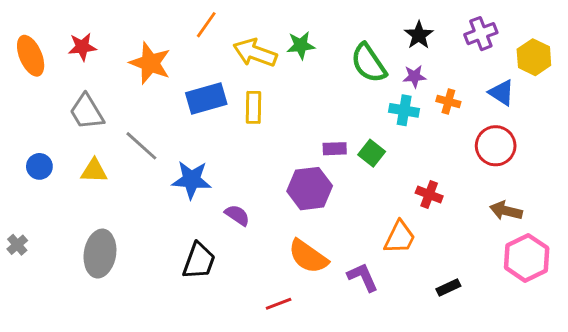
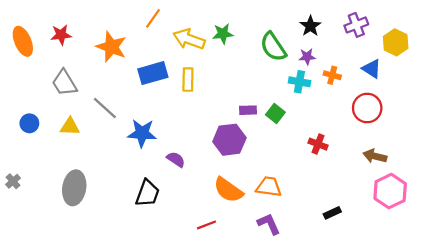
orange trapezoid: (400, 237) -> (269, 187), moved, turned -108
purple L-shape: (363, 277) -> (269, 224), moved

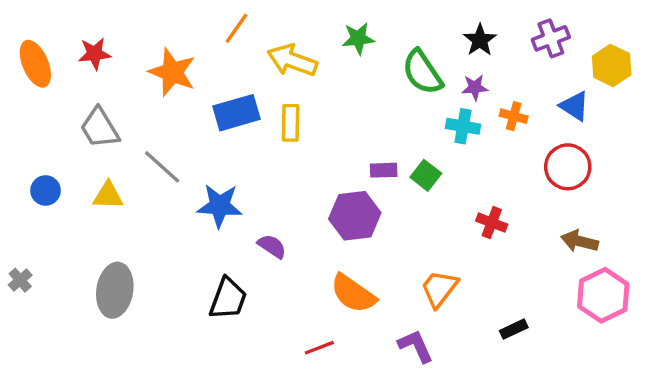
green star: (223, 34) -> (358, 38), moved
orange trapezoid: (269, 187) -> (439, 289), moved, turned -60

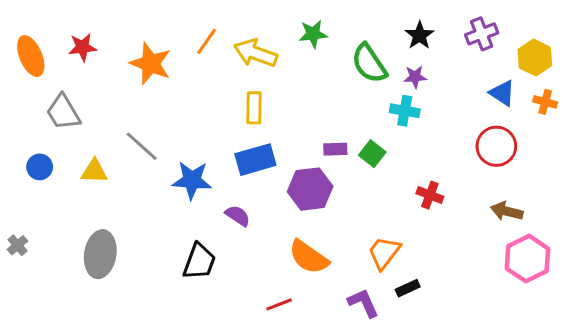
orange line: (236, 28) -> (207, 41), moved
blue rectangle: (236, 113) -> (255, 160), moved
orange cross: (514, 116) -> (545, 102), moved
gray trapezoid: (100, 128) -> (63, 112), moved
black rectangle: (514, 329) -> (408, 288), moved

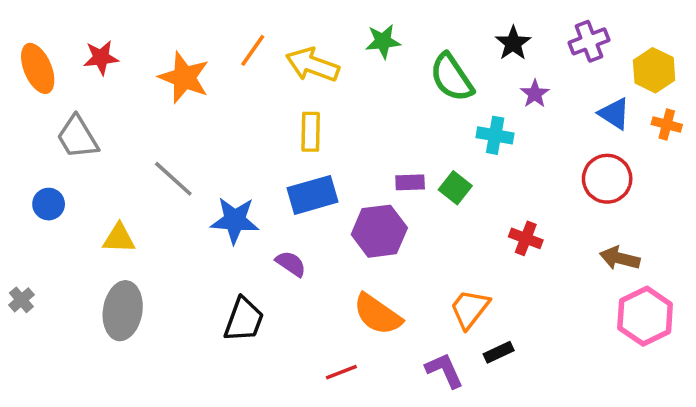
purple star: (415, 77) -> (535, 94), moved, turned -30
yellow triangle: (94, 171) -> (119, 238), moved

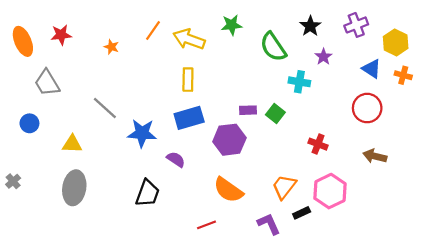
orange star: (184, 77) -> (111, 47), size x0.5
pink hexagon: (645, 316) -> (330, 191), moved

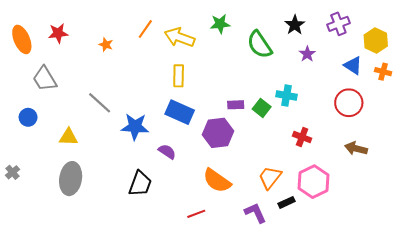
cyan cross: (299, 82) -> (287, 96), moved
blue rectangle: (189, 118) -> (180, 112), turned 40

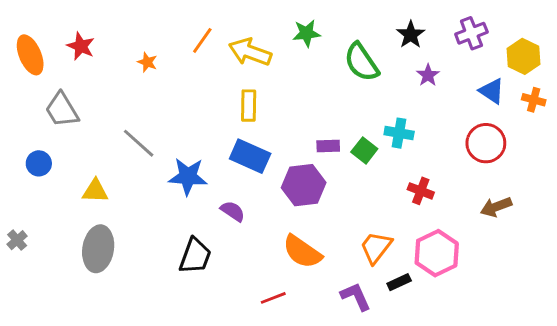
red star: (58, 33) -> (81, 46), turned 30
brown arrow: (356, 148) -> (496, 207), turned -35

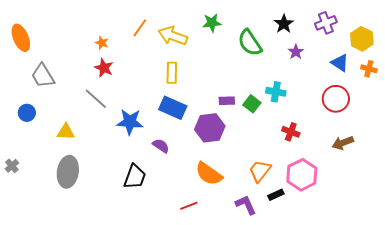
red star: (81, 46) -> (104, 68), moved

